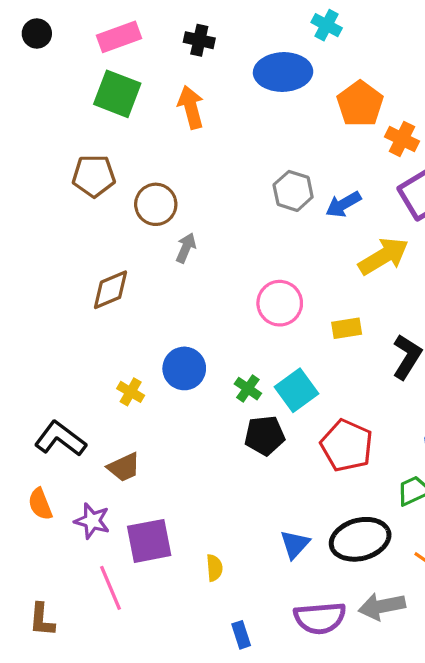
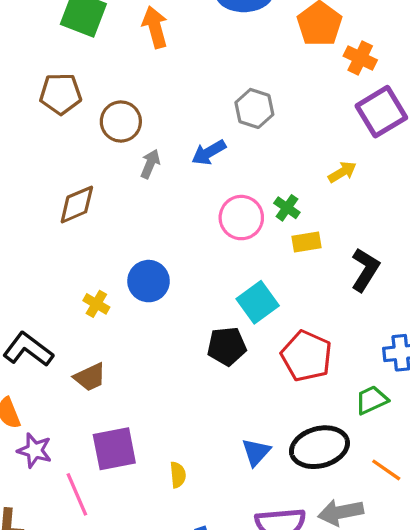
blue arrow: (343, 204) -> (209, 152), moved
yellow arrow: (384, 256) -> (342, 172), size x0.6
green cross: (248, 389) -> (287, 208), moved
purple star: (92, 521) -> (35, 450), moved

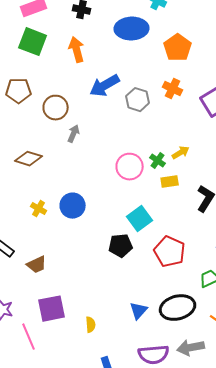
orange cross: (360, 58) -> (173, 89), moved
blue arrow: (209, 152) -> (105, 86), moved, size x1.4
yellow arrow: (342, 172) -> (181, 153), moved
brown diamond: (77, 205) -> (29, 159), turned 40
yellow cross: (96, 304) -> (39, 209), moved

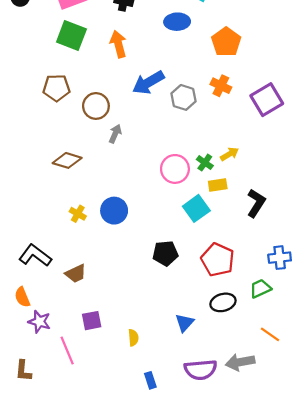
blue ellipse: (132, 29) -> (177, 22), size x0.7
cyan square: (140, 219) -> (196, 208), moved
black ellipse: (178, 308) -> (223, 302), moved, size x0.7
purple square: (52, 309) -> (92, 321), size x0.7

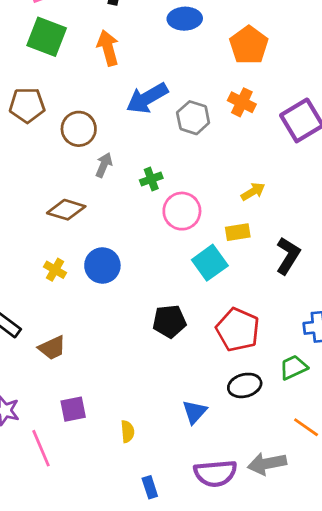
brown diamond: (67, 160) -> (66, 210), moved
green cross: (205, 163) -> (151, 179), moved, turned 35

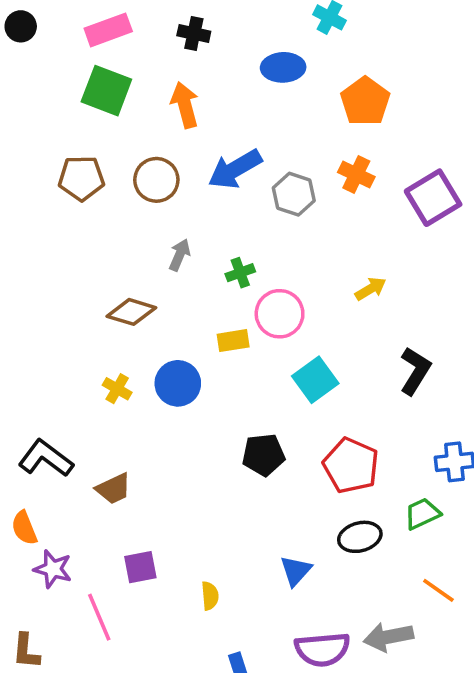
brown circle: (79, 129) -> (156, 180), moved
yellow rectangle: (238, 232) -> (233, 341), moved

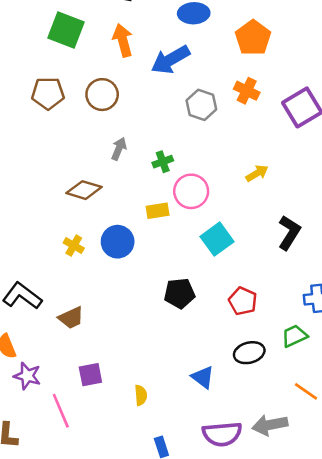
blue arrow: (235, 169) -> (170, 60), moved
red pentagon: (351, 465) -> (243, 301), size x0.7
blue triangle: (296, 571) -> (203, 377), turned -35

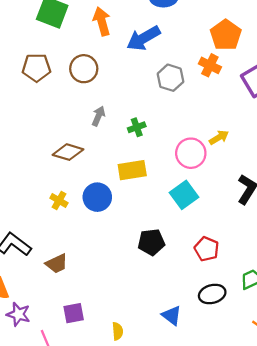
orange pentagon: (253, 38) -> (226, 35), moved
pink circle: (191, 191) -> (191, 153), moved
yellow rectangle: (158, 211) -> (132, 170), size x1.4

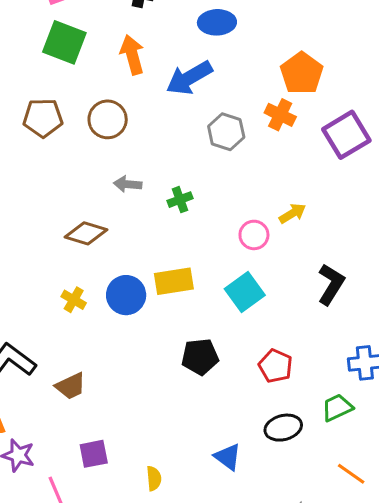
gray arrow: (98, 116) -> (128, 184), turned -108
pink circle: (191, 153) -> (254, 235), size x0.7
yellow rectangle: (132, 170) -> (174, 281), moved

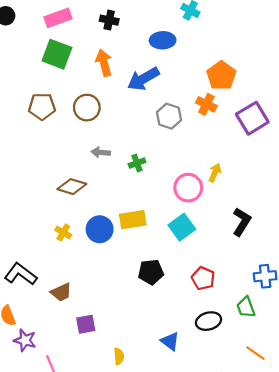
yellow arrow: (292, 213) -> (215, 173), turned -36
pink circle: (254, 235) -> (188, 188), size x1.4
green trapezoid: (337, 408) -> (246, 307), turned -85
purple square: (94, 454) -> (86, 324), moved

